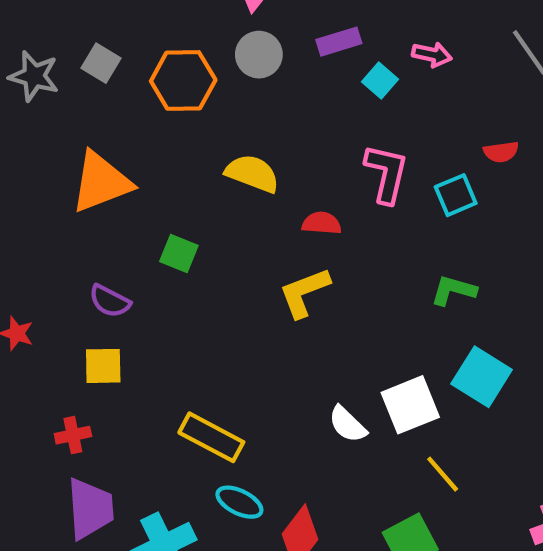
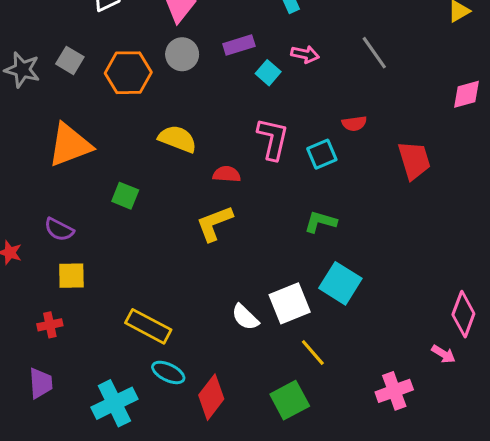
purple semicircle: (110, 301) -> (59, 230), moved
purple trapezoid: (90, 509) -> (41, 383), moved, size x0.7

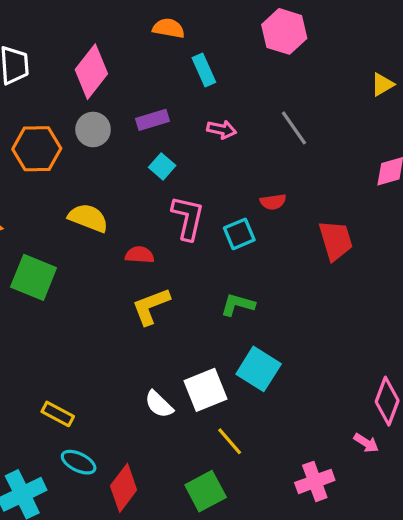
cyan square: (268, 73) -> (162, 166), moved
green square: (125, 196) -> (34, 277), size x1.6
yellow L-shape: (214, 223) -> (151, 306), moved
yellow rectangle: (148, 326) -> (58, 414), size x0.7

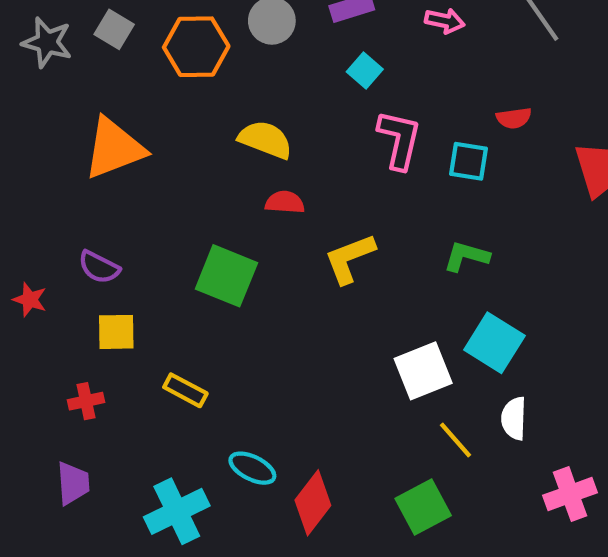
cyan square: (239, 234) -> (468, 161), turned 32
red semicircle: (140, 255) -> (285, 202), moved
green square: (34, 277) -> (226, 276), moved
white semicircle: (159, 404) -> (514, 418), moved, turned 48
yellow rectangle: (58, 414) -> (185, 390), moved

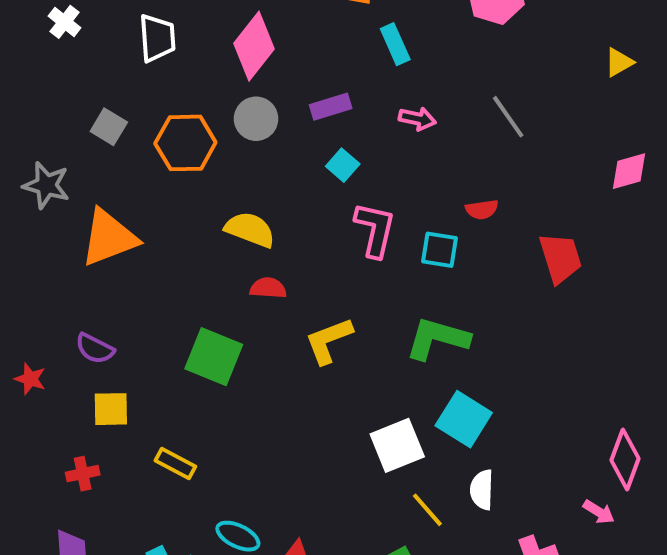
gray star: (47, 42) -> (46, 185), moved
green L-shape: (466, 256) -> (437, 338), size x1.5

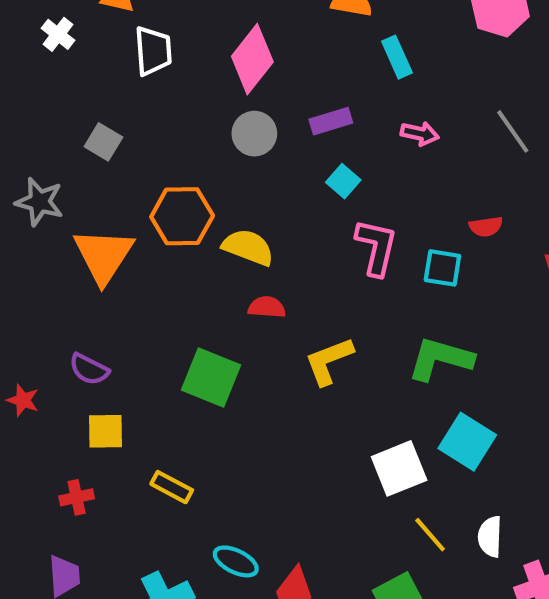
orange hexagon: (185, 143) -> (182, 216), moved
orange triangle: (109, 238) -> (103, 256), turned -36
white semicircle: (482, 490) -> (490, 537), moved

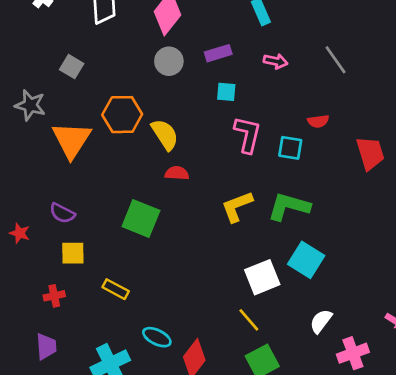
cyan square: (343, 181) -> (226, 92), turned -36
yellow semicircle: (248, 247) -> (165, 135), turned 36
yellow L-shape: (329, 361) -> (237, 207), moved
yellow line: (430, 535) -> (249, 320), moved
white semicircle: (490, 537) -> (321, 321), turned 35

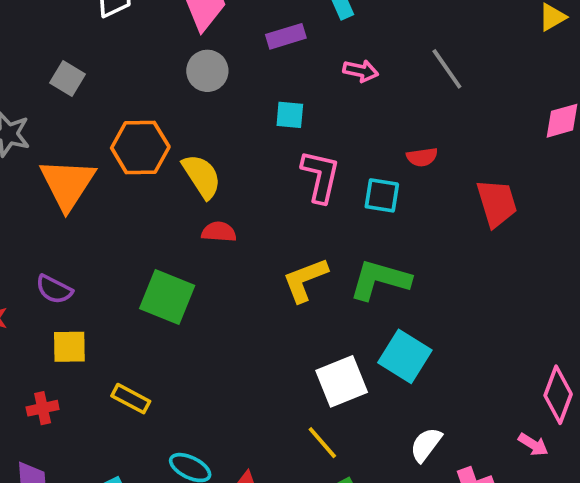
purple rectangle: (218, 53) -> (286, 36), moved

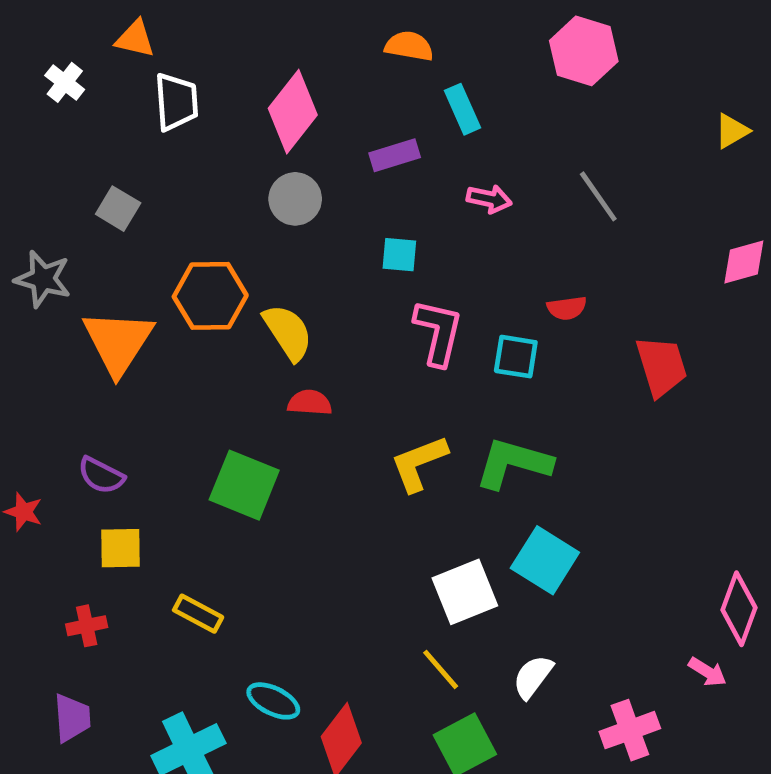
white semicircle: (426, 445) -> (533, 677), moved

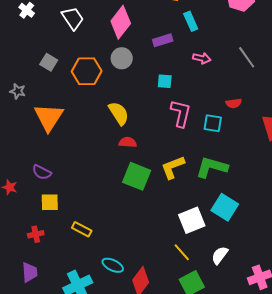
white trapezoid: (176, 102) -> (73, 18), turned -30
gray star: (43, 279) -> (18, 91), size x0.7
orange hexagon: (210, 296) -> (87, 71), moved
green square: (244, 485) -> (137, 176), moved

